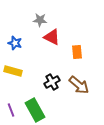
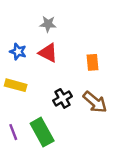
red triangle: (52, 37) -> (48, 53), moved

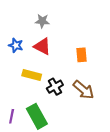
yellow rectangle: (16, 85) -> (32, 75), moved
purple line: (13, 132) -> (12, 116), turned 32

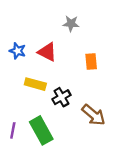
gray star: (42, 21) -> (71, 24), moved
brown arrow: (84, 90) -> (94, 115), moved

